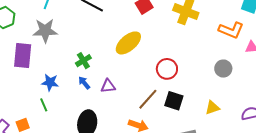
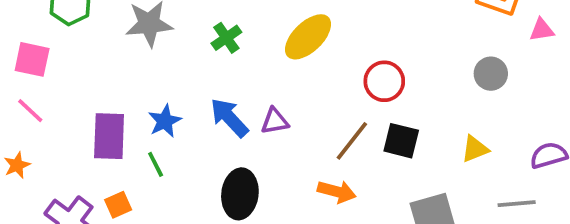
purple rectangle: (23, 56) -> (109, 136), moved
green cross: (83, 61) -> (226, 38), moved
blue star: (50, 82) -> (165, 121), turned -30
blue arrow: (84, 83) -> (229, 118), size x1.6

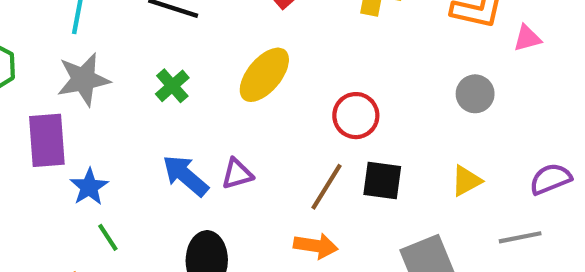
blue star: (165, 121) -> (89, 187), moved
purple rectangle: (109, 136) -> (47, 140), moved

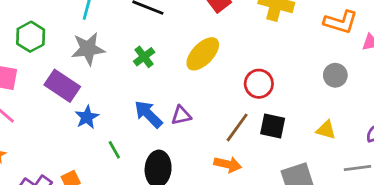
purple rectangle: (47, 140) -> (62, 86), turned -56
yellow triangle: (466, 181) -> (326, 130), turned 40
green line: (108, 237) -> (114, 150), moved

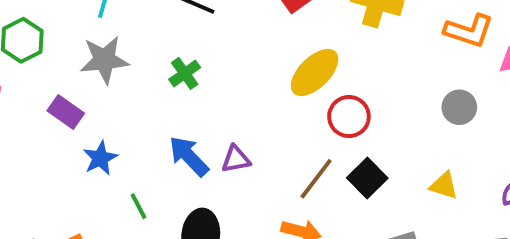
yellow ellipse: (203, 54) -> (315, 72), moved
purple rectangle: (62, 86) -> (66, 112), size x0.7
black square: (273, 126) -> (367, 178), turned 32

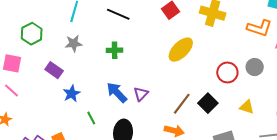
gray star: (104, 60) -> (74, 43), size x0.7
green cross: (185, 73) -> (115, 50), turned 35
red circle: (349, 117) -> (227, 72), moved
purple triangle: (236, 159) -> (141, 94), turned -35

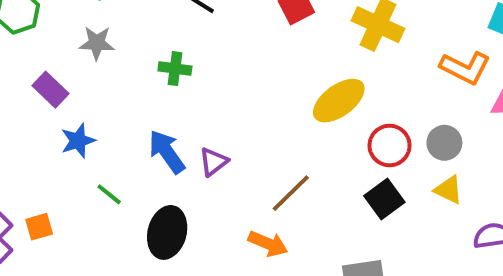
yellow ellipse: (181, 50) -> (339, 101), moved
black square: (208, 103) -> (384, 199), moved
yellow triangle: (247, 107) -> (448, 190), moved
green line: (91, 118) -> (109, 194), turned -32

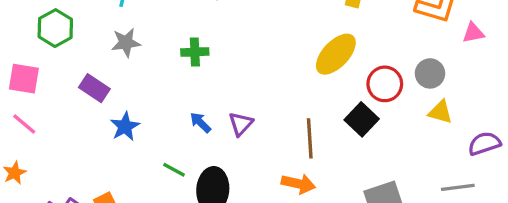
blue arrow: (167, 152) -> (200, 122), size x0.6
brown line: (291, 193) -> (310, 138), turned -39
green line: (109, 194) -> (174, 170), moved
black square: (384, 199) -> (362, 119), moved

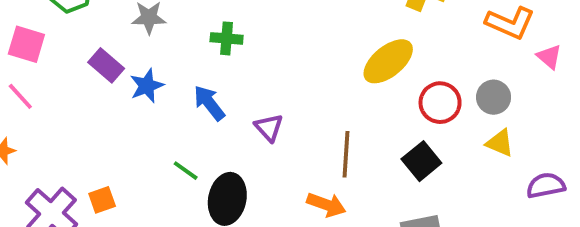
pink triangle: (473, 33) -> (549, 57), turned 45
black square: (362, 119) -> (421, 161), moved
blue arrow: (200, 122) -> (209, 103), moved, size x1.4
purple triangle: (241, 124) -> (269, 127), turned -32
blue star: (125, 126) -> (147, 86), moved

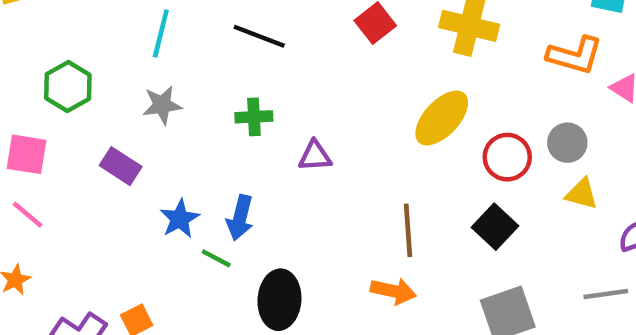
blue star: (147, 86) -> (180, 219), moved
blue arrow: (209, 103) -> (240, 218), moved, turned -120
purple triangle: (269, 127) -> (315, 156), moved, turned -44
green line: (186, 171) -> (216, 258), moved

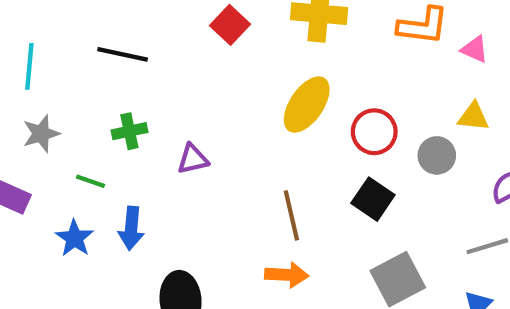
gray circle: (567, 143) -> (437, 155), moved
yellow triangle: (582, 194) -> (473, 117), moved
green line: (216, 258) -> (91, 181), moved

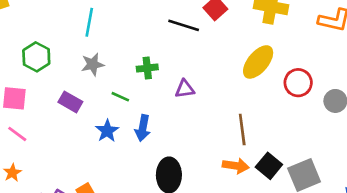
black line: (123, 54) -> (184, 25), moved
black square: (373, 199) -> (269, 166), moved

